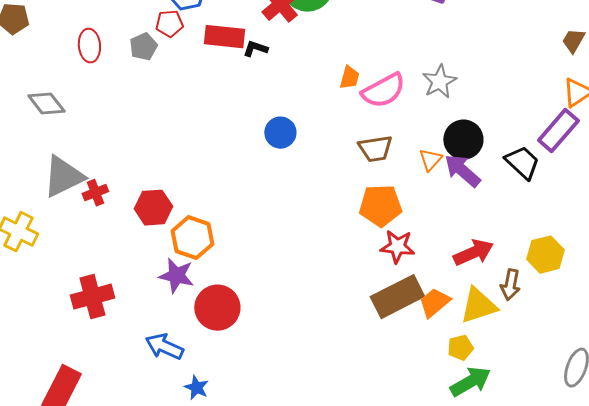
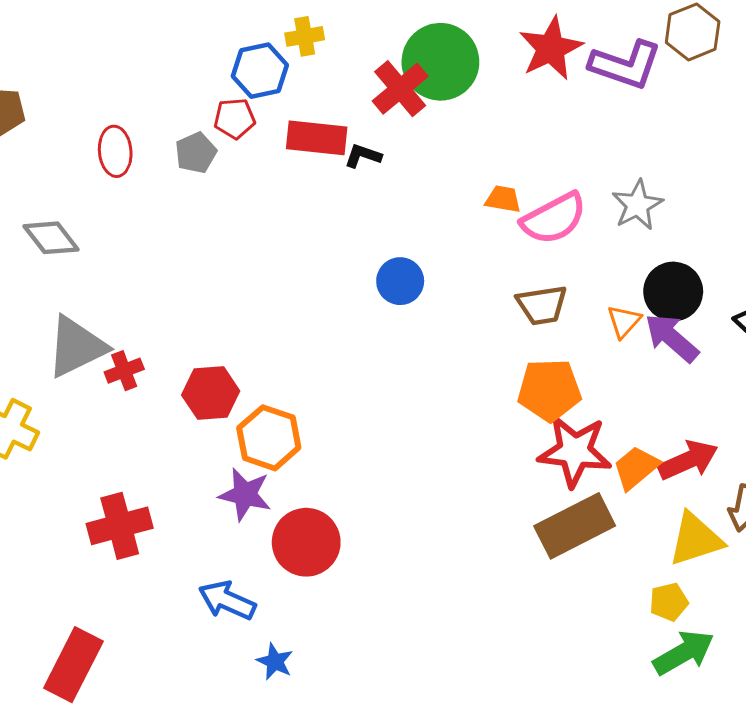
orange trapezoid: (349, 78) -> (503, 199), turned -95
red star: (397, 247) -> (575, 451), size x1.4
orange trapezoid: (434, 303) -> (636, 468), moved

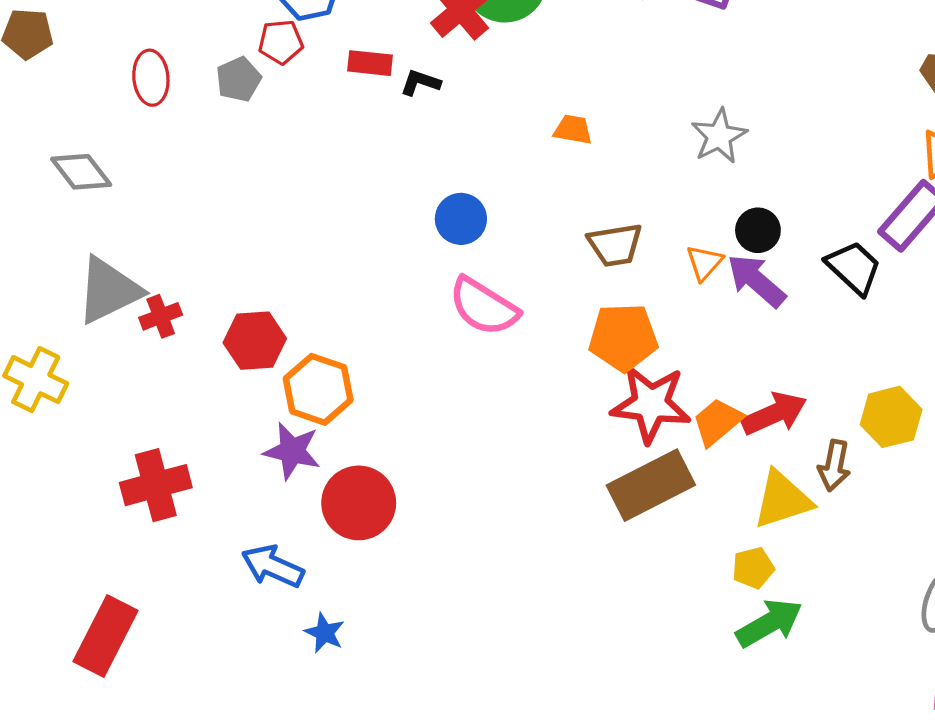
red rectangle: (317, 138) -> (370, 63), size x0.7
pink semicircle: (554, 218) -> (484, 307), moved, turned 60
black circle: (673, 292) -> (758, 230), size x0.7

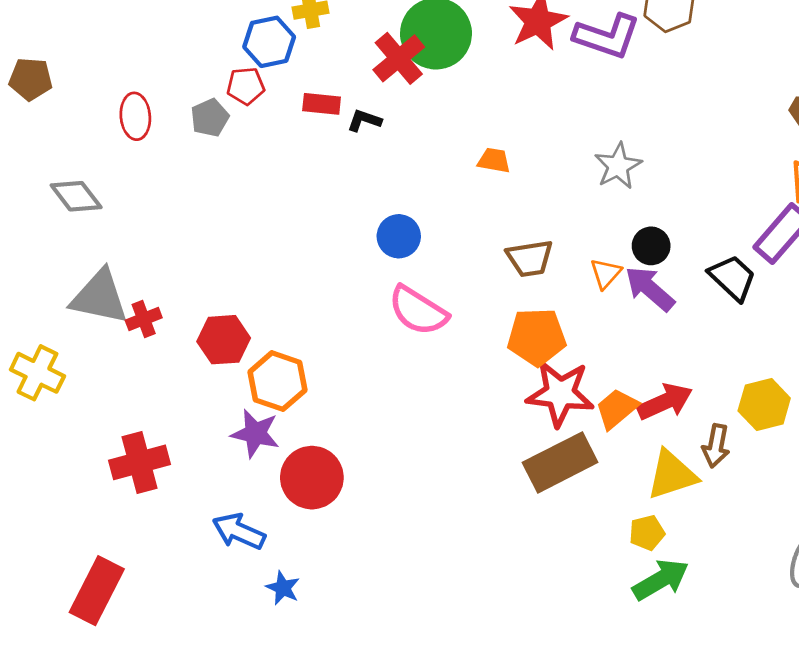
gray triangle: (109, 290) -> (100, 297), turned 38

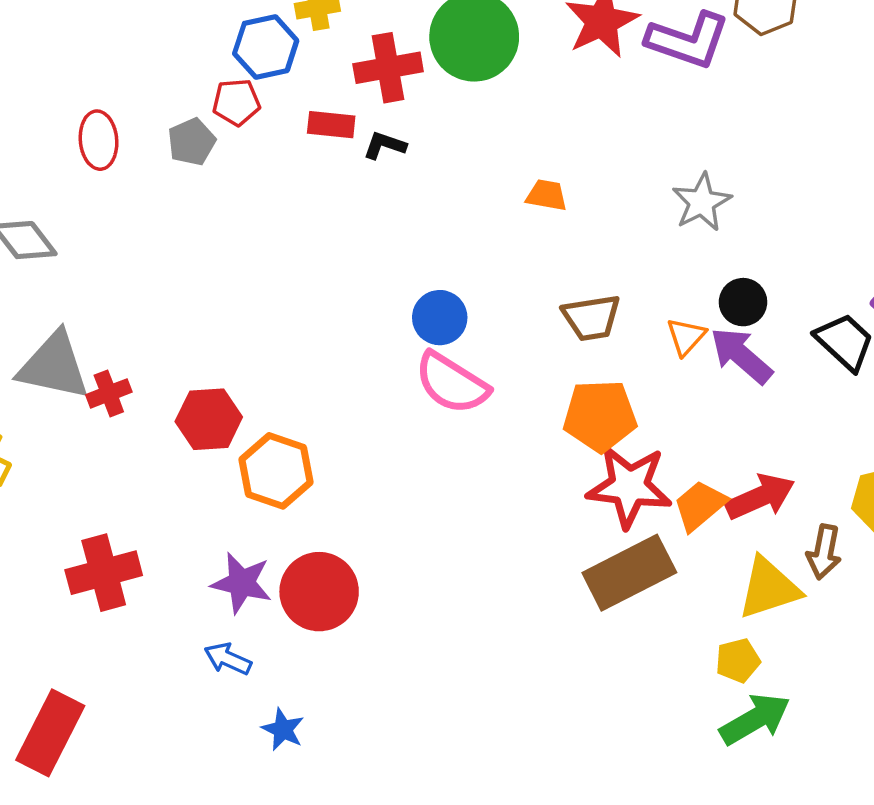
red cross: (399, 58) -> (388, 68), moved, turned 30
blue circle: (399, 236) -> (440, 318), moved
purple star: (255, 433) -> (242, 583), moved
blue arrow: (239, 531) -> (228, 659), size x0.7

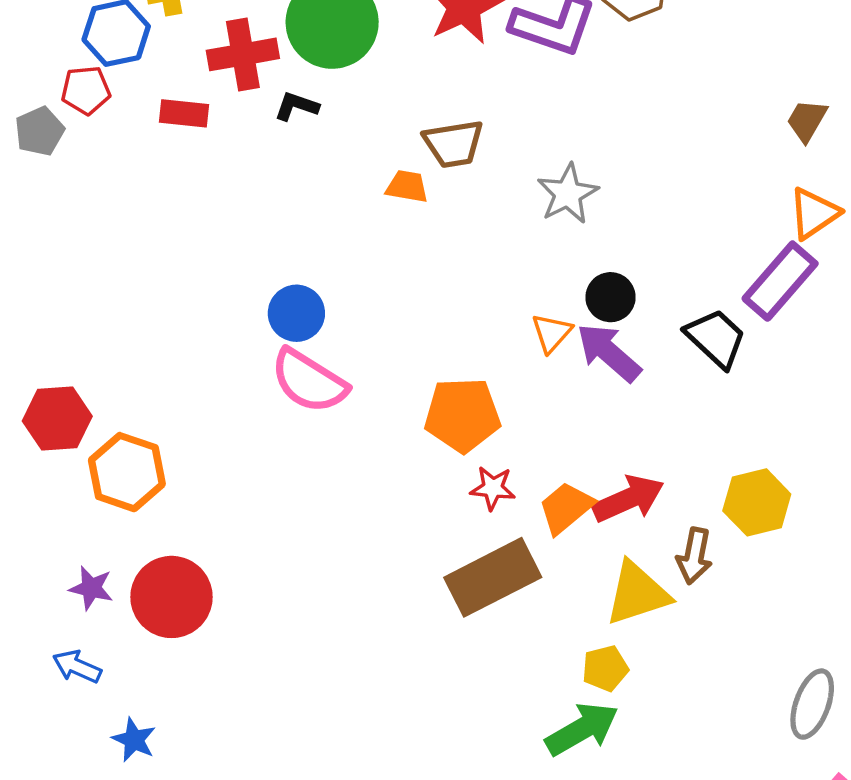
black L-shape: (385, 145) -> (296, 106), moved
brown trapezoid: (591, 318) -> (453, 144), moved
red star: (629, 486) -> (493, 488), size x0.5
purple star: (242, 583) -> (91, 588), size x0.7
green arrow: (755, 719) -> (582, 729), moved

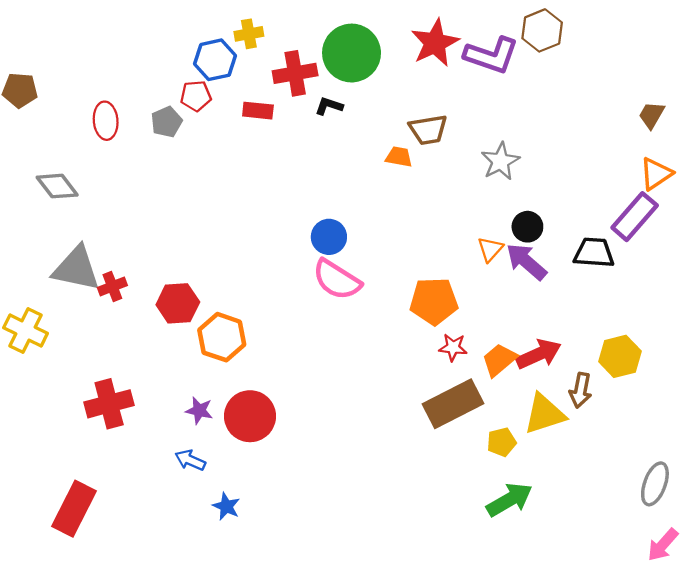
black trapezoid: (716, 338) -> (594, 253), turned -39
yellow pentagon: (605, 668) -> (502, 442), moved

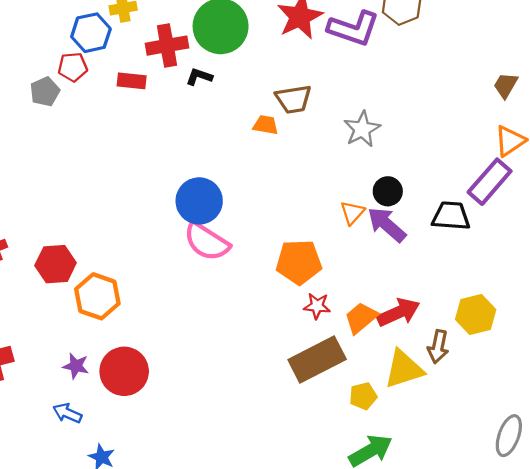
blue circle: (329, 237) -> (199, 201), size x1.4

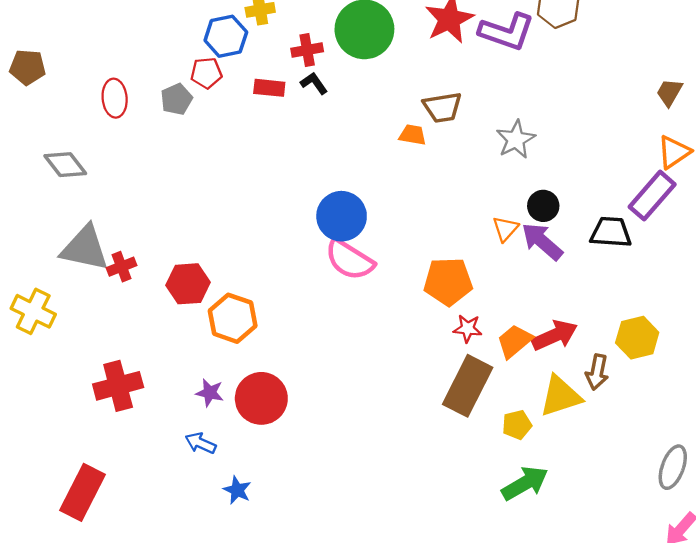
red cross: (167, 46) -> (307, 50), size x0.7
black L-shape: (199, 77) -> (314, 83), moved, turned 36
brown rectangle: (317, 360) -> (468, 386), turned -36

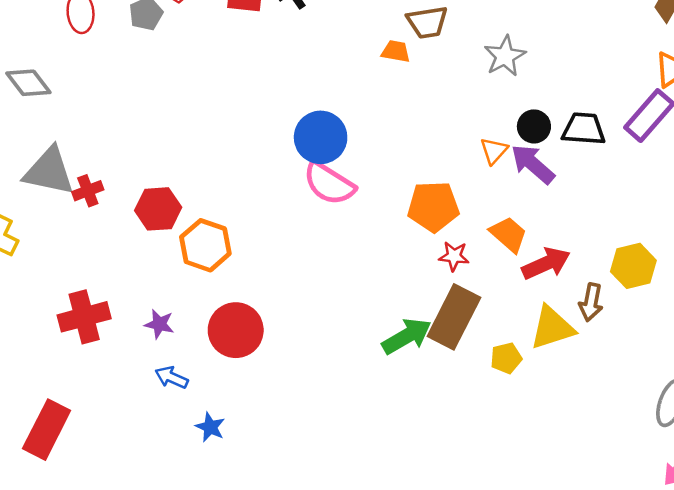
black trapezoid: (611, 232) -> (584, 129), moved
orange trapezoid: (515, 341) -> (508, 234), moved, turned 81
purple star: (210, 393) -> (159, 324), moved
green arrow: (525, 483) -> (407, 336), moved

